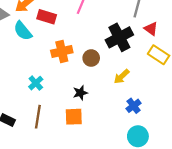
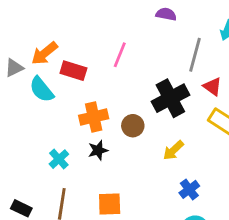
black star: (80, 93) -> (98, 150), moved

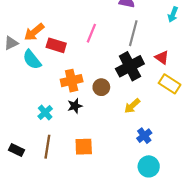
gray line: (195, 55) -> (133, 33), moved

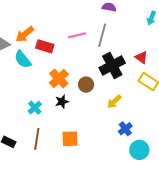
pink line: (91, 33) -> (77, 35), turned 54
gray line: (133, 33) -> (102, 35), moved
orange cross: (72, 81) -> (59, 79), turned -30
cyan circle: (149, 166) -> (139, 150), moved

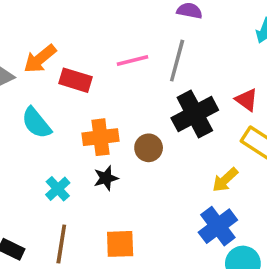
cyan semicircle: (23, 59) -> (36, 123), moved
orange cross: (59, 79) -> (100, 137), turned 36
yellow arrow: (114, 102) -> (225, 180), moved
blue cross: (125, 129) -> (218, 226), size x1.5

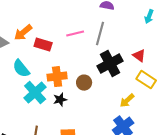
cyan cross: (58, 189) -> (35, 93), moved, size x1.6

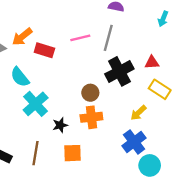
red triangle: (139, 56) -> (152, 62), turned -40
orange cross: (57, 77) -> (91, 117), moved
black star: (60, 100) -> (60, 125), moved

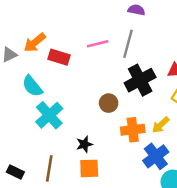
orange cross: (91, 117) -> (133, 130), moved
black star: (60, 125) -> (84, 144), moved

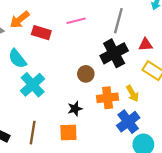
gray line: (128, 44) -> (118, 21), moved
yellow arrow: (161, 125) -> (133, 93), turned -77
black star: (84, 144) -> (75, 109), moved

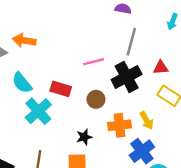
orange arrow: (20, 20) -> (24, 41), turned 48
pink line: (76, 21) -> (94, 62), moved
red rectangle: (41, 33) -> (61, 89), moved

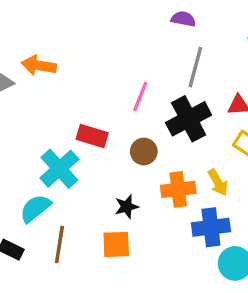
pink line: (94, 62) -> (140, 96), turned -54
cyan semicircle: (22, 83) -> (35, 208), moved, turned 90
blue cross: (142, 151) -> (211, 227), turned 30

